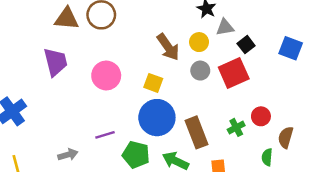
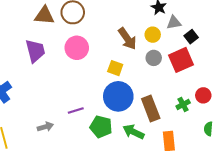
pink circle: (106, 75) -> (77, 48), moved

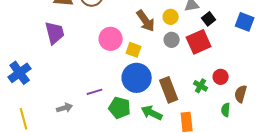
pink circle: (77, 48) -> (111, 39), moved
green cross: (183, 104) -> (201, 86), turned -32

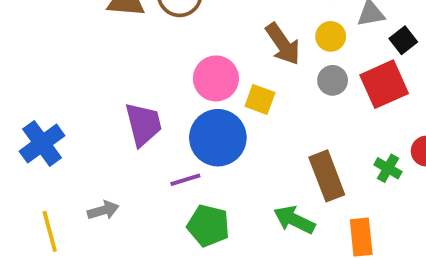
purple trapezoid: (55, 33) -> (143, 124), moved
blue circle: (137, 78) -> (218, 138), moved
gray arrow: (65, 108) -> (103, 210), moved
green pentagon: (120, 108) -> (208, 226), moved

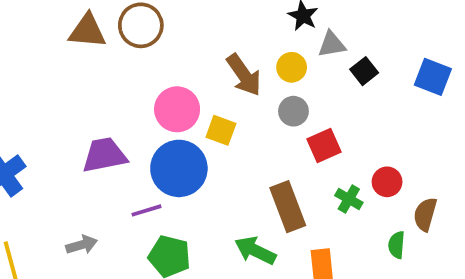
red square: (384, 84) -> (324, 146), moved, size x0.7
purple trapezoid: (143, 124) -> (105, 155), turned -87
gray arrow: (103, 210) -> (82, 245), moved

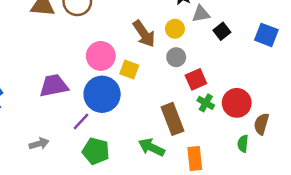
red circle: (387, 182) -> (237, 103), size x1.5
green cross: (349, 199) -> (206, 103), moved
purple line: (147, 210) -> (81, 121), turned -30

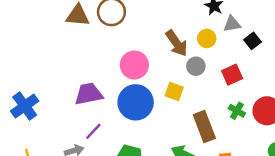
gray circle: (176, 57) -> (196, 66), moved
yellow square: (129, 70) -> (174, 92), moved
red square: (196, 79) -> (232, 75), moved
purple line: (81, 121) -> (93, 131), moved

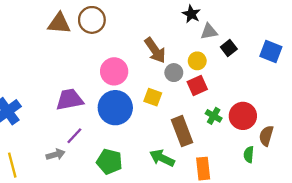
yellow circle: (207, 38) -> (197, 61), moved
red square: (232, 75) -> (197, 85), moved

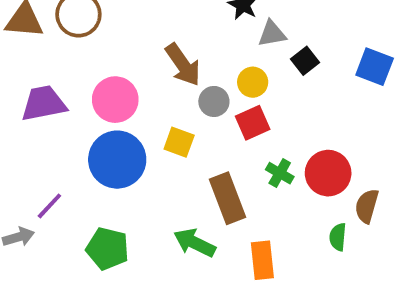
purple trapezoid: (70, 99) -> (44, 103), moved

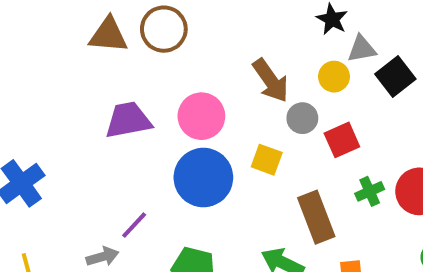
black square: (305, 61) -> (395, 77), size x1.4
yellow circle: (253, 82) -> (334, 77), moved
green cross: (280, 173) -> (370, 191), turned 36

